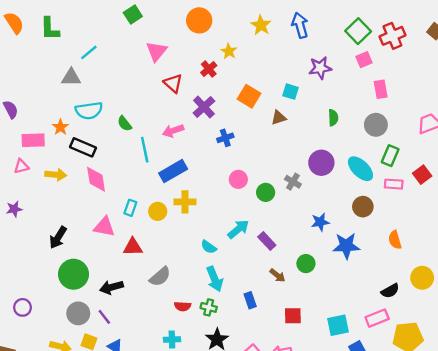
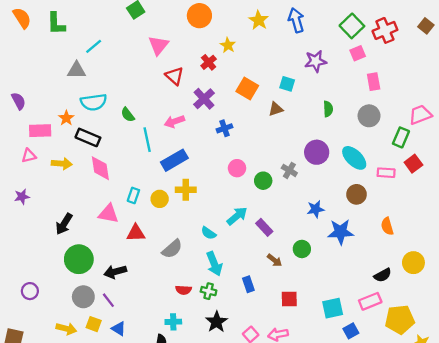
green rectangle: (390, 156) -> (401, 137), moved
gray semicircle: (160, 277) -> (172, 249), moved

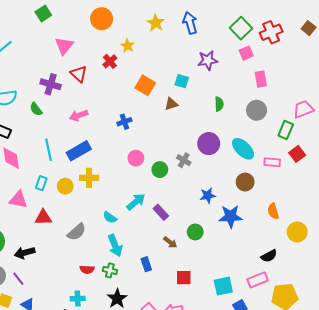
purple cross: (204, 99) -> (51, 84), moved, turned -30
cyan line: (147, 140) -> (49, 150), moved
yellow circle: (413, 263) -> (297, 232), moved

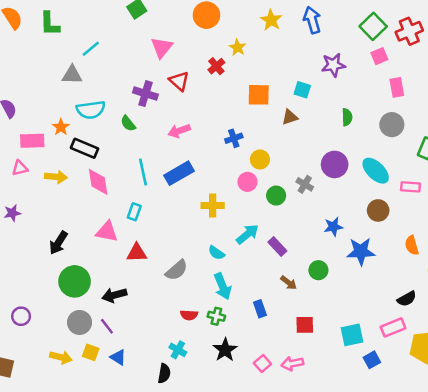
orange square: (145, 85) -> (259, 95), turned -30
yellow cross: (89, 178) -> (213, 205), moved
yellow circle: (65, 186) -> (260, 159), moved
cyan cross: (78, 299) -> (178, 350), turned 32

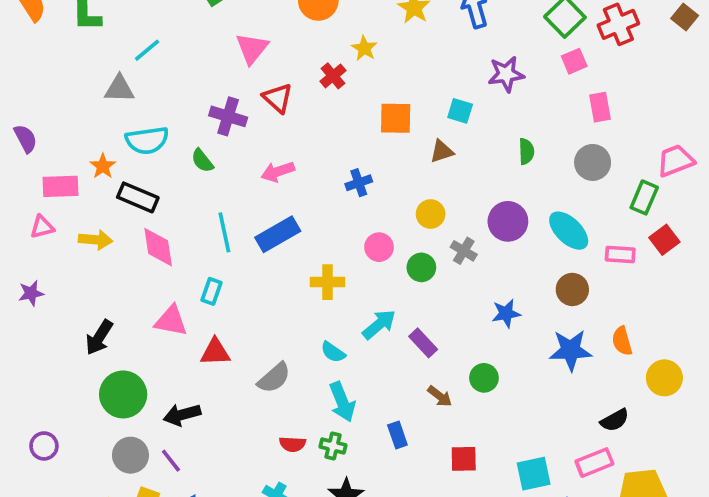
yellow circle: (260, 159) -> (431, 214), moved
blue star: (361, 252) -> (570, 350), moved

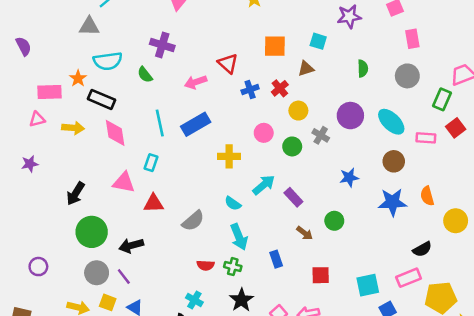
red cross: (333, 76) -> (280, 88), moved
red triangle: (278, 98) -> (228, 64), moved
purple semicircle: (26, 139) -> (24, 46), moved

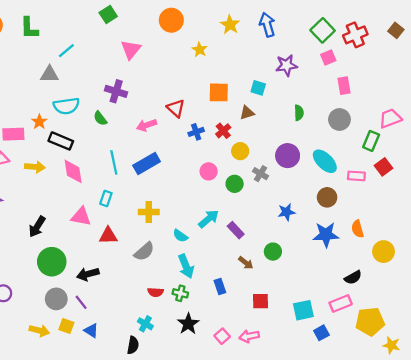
yellow cross: (229, 156) -> (149, 212), moved

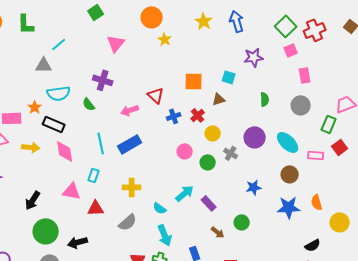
yellow star: (200, 50) -> (165, 39), moved

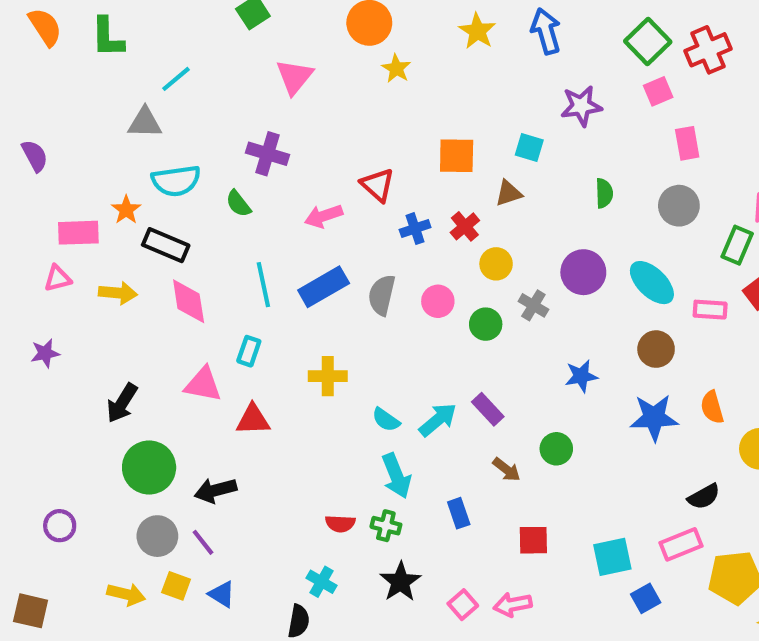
cyan arrow: (185, 193) -> (438, 420), moved
gray semicircle: (128, 222) -> (382, 295), moved, turned 144

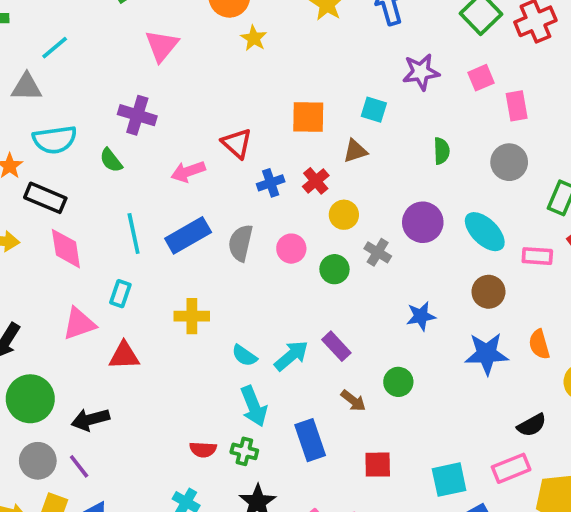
pink square: (658, 91) -> (481, 78), moved
pink triangle: (203, 384) -> (79, 324), turned -30
blue rectangle: (459, 513) -> (310, 440), size x1.5

